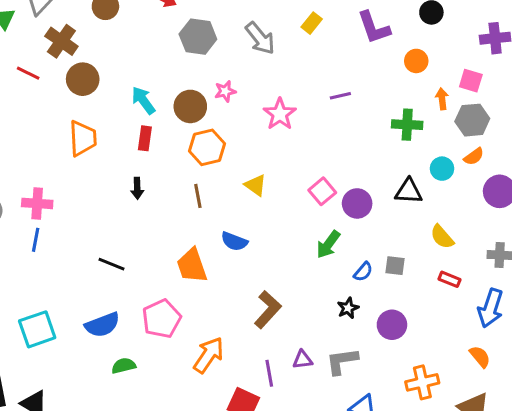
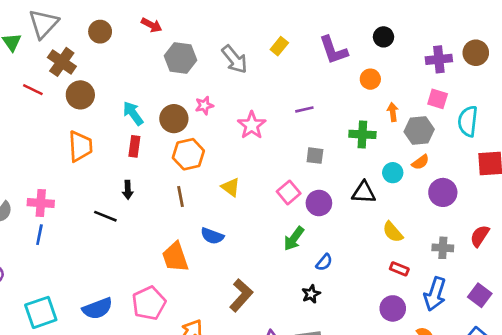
pink square: (471, 81) -> (438, 99), moved
black line: (111, 264) -> (105, 216), moved
gray square: (395, 266) -> (315, 156), moved
purple circle: (392, 325) -> (393, 308), moved

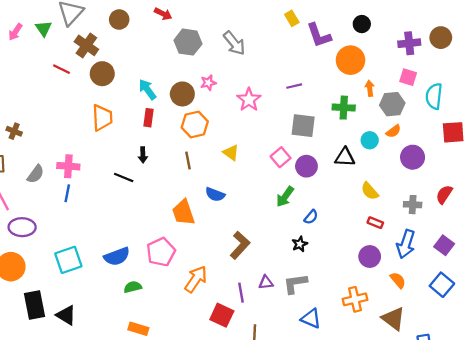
yellow rectangle: (279, 46) -> (292, 18), moved, turned -70
orange circle: (370, 79) -> (350, 60), size x1.6
gray square: (315, 156) -> (303, 126), size x1.6

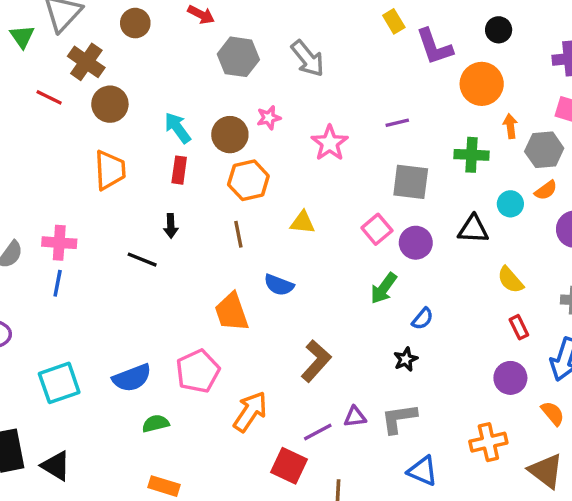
yellow triangle: (231, 153) -> (303, 222), turned -30
red rectangle: (375, 223) -> (519, 327), turned 42
purple line: (241, 293) -> (318, 432), turned 72

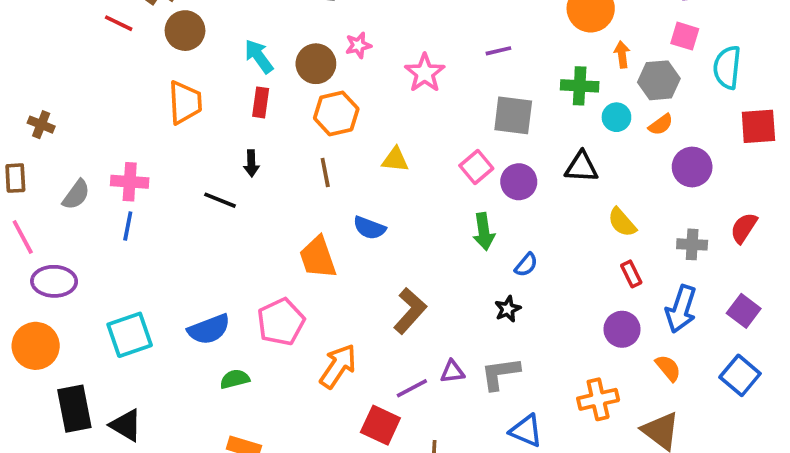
cyan circle: (510, 204) -> (616, 117), moved
green arrow: (384, 288) -> (484, 232), turned -44

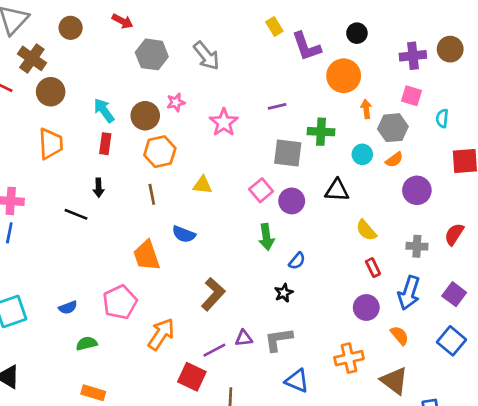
cyan semicircle: (727, 67) -> (442, 118), size x0.6
green cross: (580, 86) -> (321, 132), moved
blue semicircle: (209, 329) -> (68, 308), size x0.6

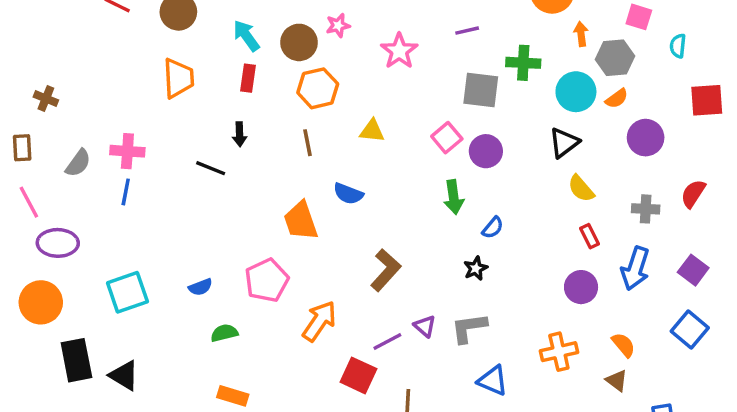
cyan circle: (362, 154) -> (576, 92), size x1.5
black triangle: (337, 190) -> (564, 143), moved, turned -40
orange semicircle: (400, 335) -> (623, 345), moved
purple triangle: (244, 338) -> (425, 326), turned 48
brown triangle: (394, 381) -> (617, 381), size x0.6

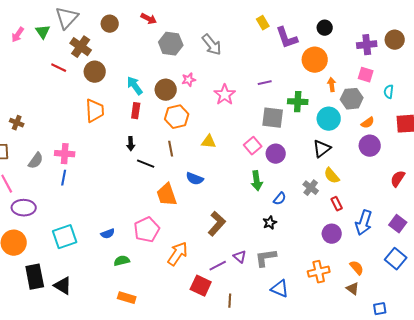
orange semicircle: (617, 99) -> (368, 123), moved
black line: (211, 168) -> (146, 164), moved
gray cross: (646, 209) -> (311, 188), moved, turned 35

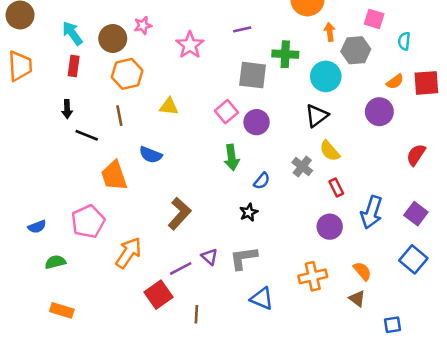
orange semicircle: (368, 123) -> (395, 82), moved
red square: (201, 286) -> (159, 295), turned 30

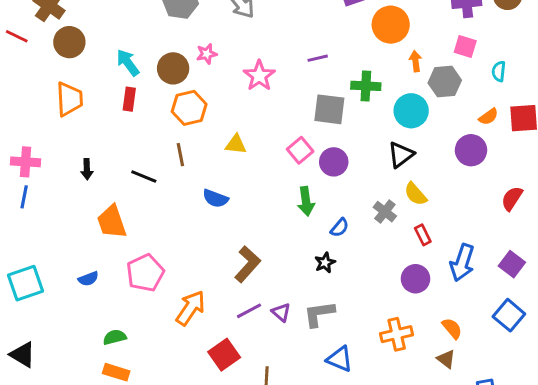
black arrow: (67, 109) -> (87, 169), moved
orange trapezoid: (114, 176) -> (112, 222), moved
green semicircle: (55, 262) -> (115, 337), moved
purple line: (181, 268) -> (249, 311), moved

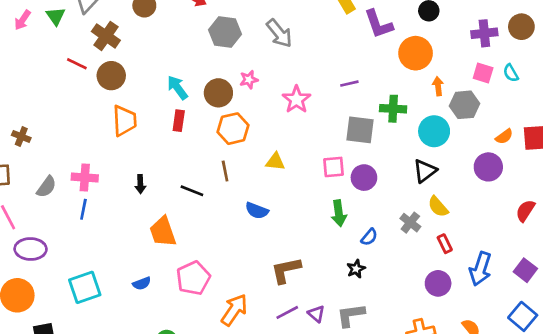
brown circle: (69, 42) -> (111, 76), moved
cyan semicircle: (499, 71) -> (511, 73), moved, turned -36
pink square: (300, 150) -> (334, 167), turned 35
brown L-shape: (248, 264) -> (286, 270), turned -144

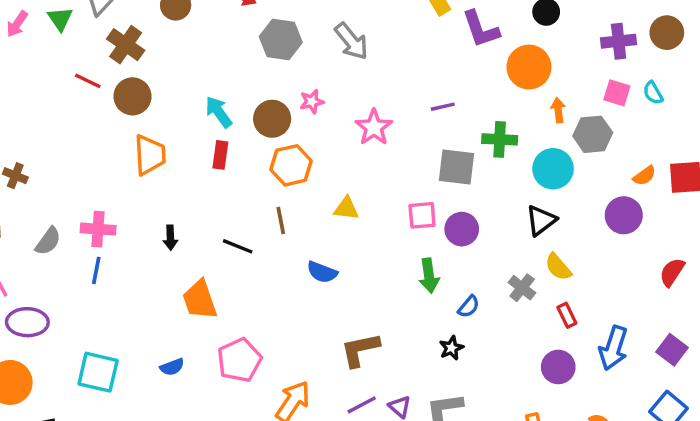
cyan square: (85, 287) -> (98, 372), turned 32

